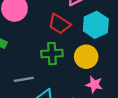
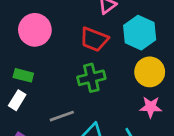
yellow circle: (86, 57) -> (150, 72), moved

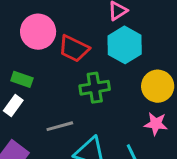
cyan hexagon: (140, 33) -> (125, 45), moved
red trapezoid: (94, 39) -> (74, 49), moved

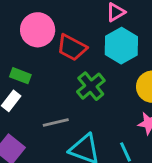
green cross: (95, 88) -> (91, 86), turned -32

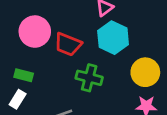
green cross: (91, 86) -> (89, 78), turned -30

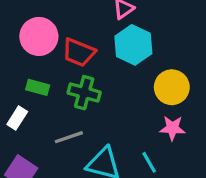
green rectangle: (24, 75) -> (38, 87), moved
green cross: (89, 78) -> (84, 93), moved

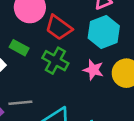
pink star: (172, 128) -> (93, 70), moved
gray line: (69, 137) -> (20, 103), moved

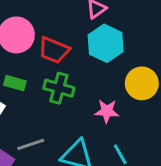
pink star: (93, 70) -> (107, 111), moved

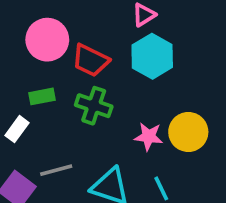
green rectangle: (15, 83) -> (42, 96), turned -30
yellow circle: (142, 83) -> (188, 132), moved

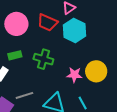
red trapezoid: (91, 60) -> (47, 22), moved

